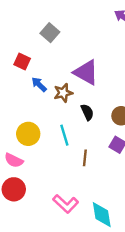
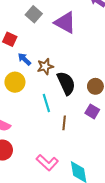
purple triangle: (86, 72) -> (65, 23), moved
black semicircle: (87, 112) -> (66, 83), size x1.6
yellow circle: (28, 134) -> (15, 82), moved

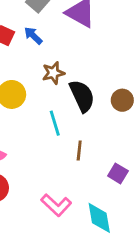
blue arrow: (24, 59) -> (33, 36), moved
purple square: (92, 111) -> (118, 173), moved

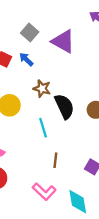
brown star: (53, 73) -> (42, 88), turned 30
brown line: (79, 150) -> (55, 160), moved

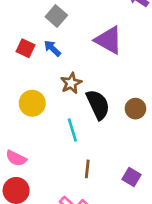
purple triangle: (63, 41) -> (109, 40), moved
brown star: (42, 88) -> (71, 83), turned 30

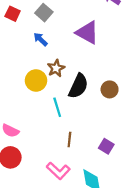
red square: (25, 48) -> (13, 14), moved
yellow circle: (32, 103) -> (36, 80), moved
black semicircle: (98, 105) -> (78, 86), turned 50

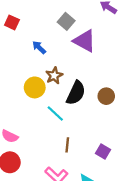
gray square: (44, 13) -> (66, 21), moved
cyan line: (57, 107) -> (55, 113), turned -30

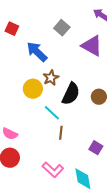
purple triangle: (85, 41) -> (92, 46), moved
blue arrow: (39, 47) -> (37, 52), size x1.6
brown line: (67, 145) -> (61, 133), moved

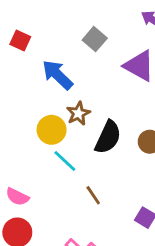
cyan line: (52, 113) -> (65, 161), moved
brown line: (61, 133) -> (93, 195), turned -40

